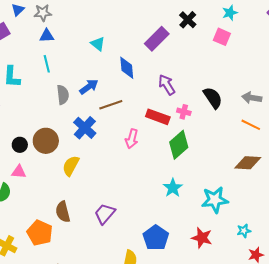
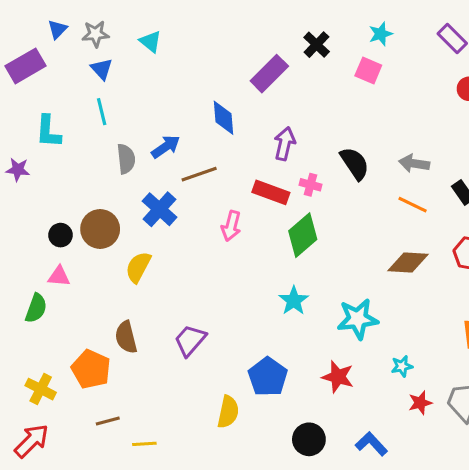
blue triangle: (47, 36) -> (102, 69), turned 49
cyan triangle: (98, 44) -> (150, 42), moved
purple arrow: (167, 85) -> (285, 144), turned 45

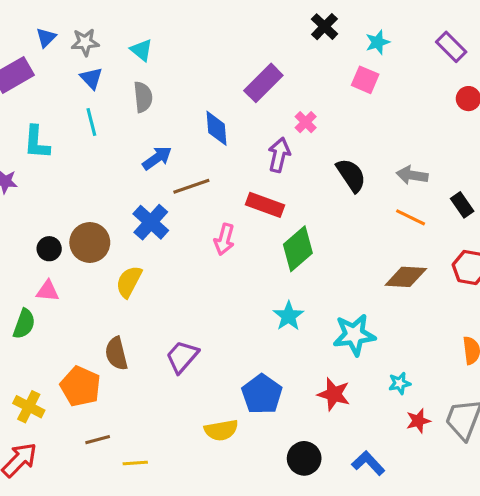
black cross: (317, 45) -> (324, 27), moved
gray semicircle: (126, 159) -> (143, 97), moved
pink cross: (310, 185) -> (306, 122), moved, turned 30
yellow semicircle: (228, 412) -> (221, 430), turned 68

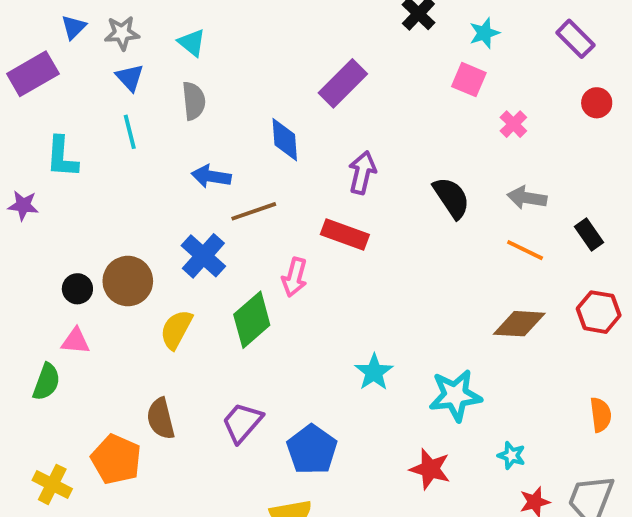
pink cross: (306, 122) -> (513, 124), moved
blue arrow: (157, 158) -> (211, 176), turned -136
green diamond: (298, 249) -> (252, 320), moved
cyan star: (400, 383) -> (511, 455), turned 30
blue pentagon: (262, 394) -> (312, 450), moved

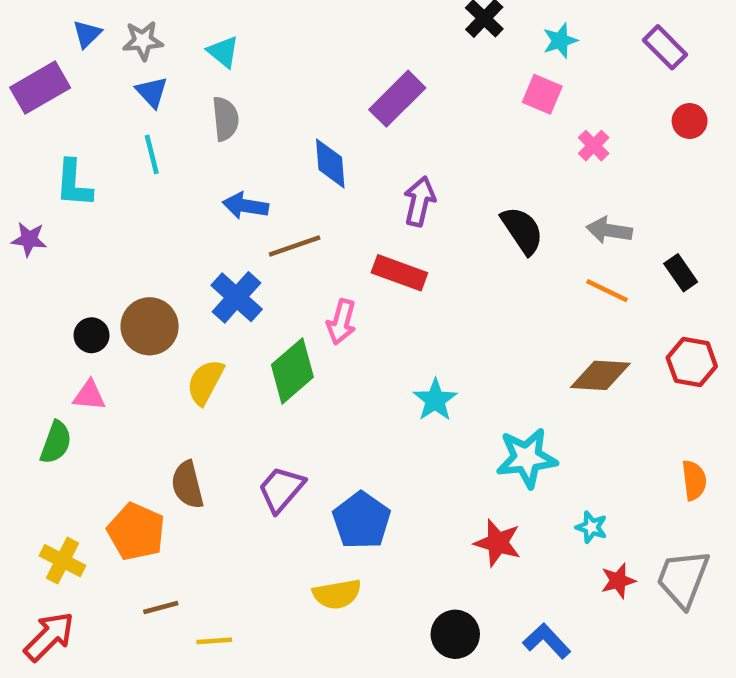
cyan star: (374, 372) -> (435, 400), moved

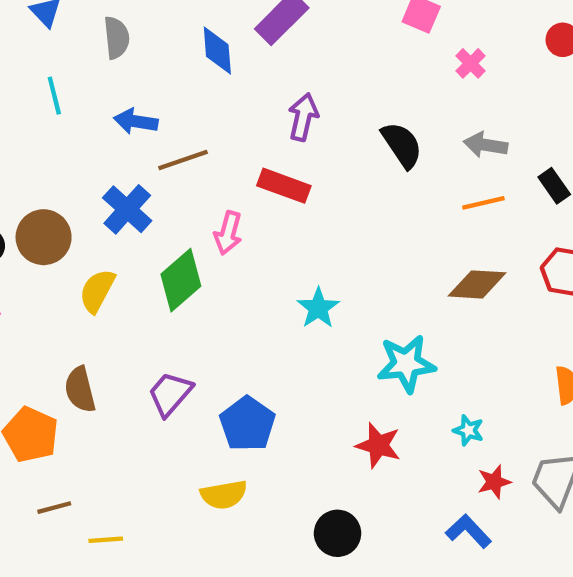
cyan line: (152, 154) -> (54, 96), moved
blue diamond: (330, 163) -> (217, 51), moved
orange line: (607, 291) -> (483, 203), turned -39
blue L-shape: (547, 641) -> (468, 531), moved

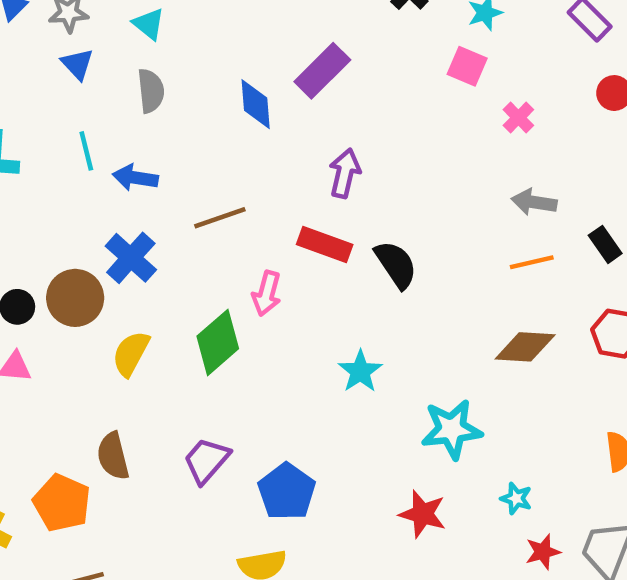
blue arrow: (136, 121) -> (135, 178), moved
black semicircle: (402, 145) -> (396, 264), moved
blue cross: (127, 209) -> (131, 258), moved

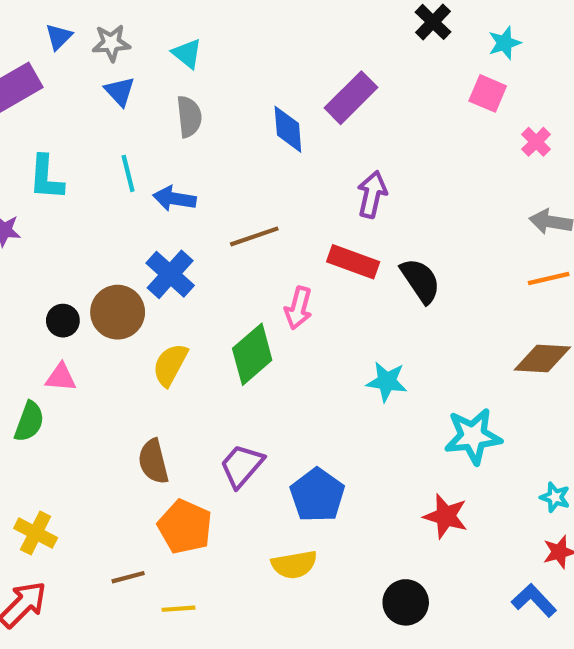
cyan star: (360, 371) -> (387, 382), turned -30
cyan star: (516, 498) -> (555, 497), moved
orange pentagon: (62, 503) -> (185, 527), moved

